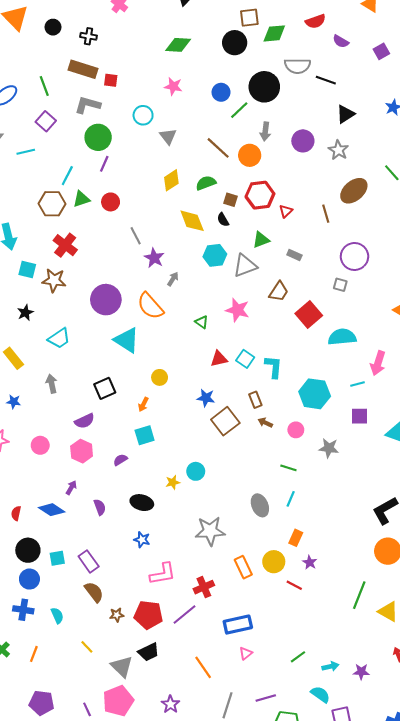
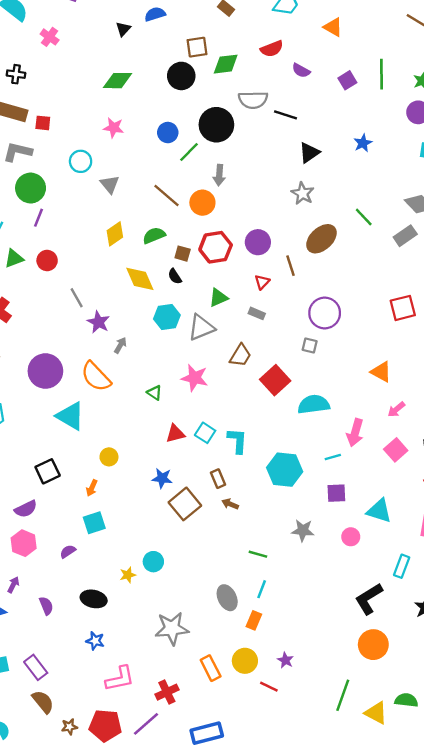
purple circle: (303, 141) -> (258, 242), moved
red triangle: (286, 211) -> (262, 282), moved
pink circle: (296, 430) -> (351, 537), moved
orange rectangle: (296, 538) -> (254, 620), moved

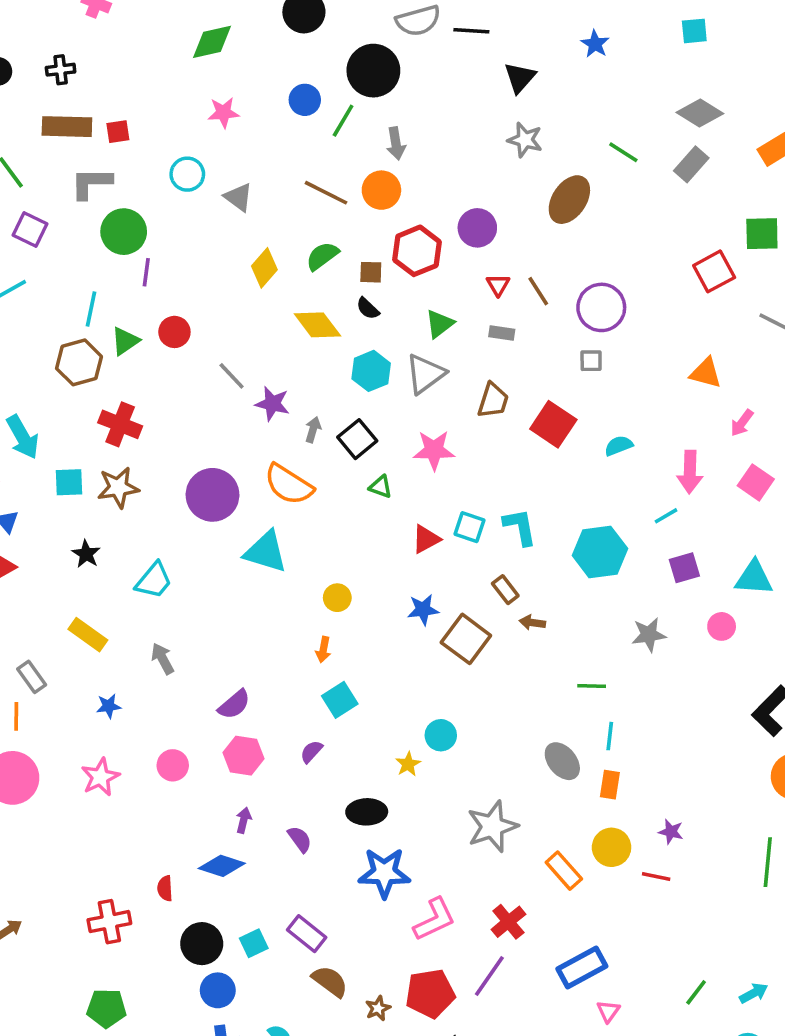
brown line: (290, 266) -> (538, 291), moved
cyan semicircle: (314, 404) -> (619, 446), size x0.6
black square: (48, 471) -> (357, 439), moved
blue star: (95, 641) -> (384, 873), size x1.8

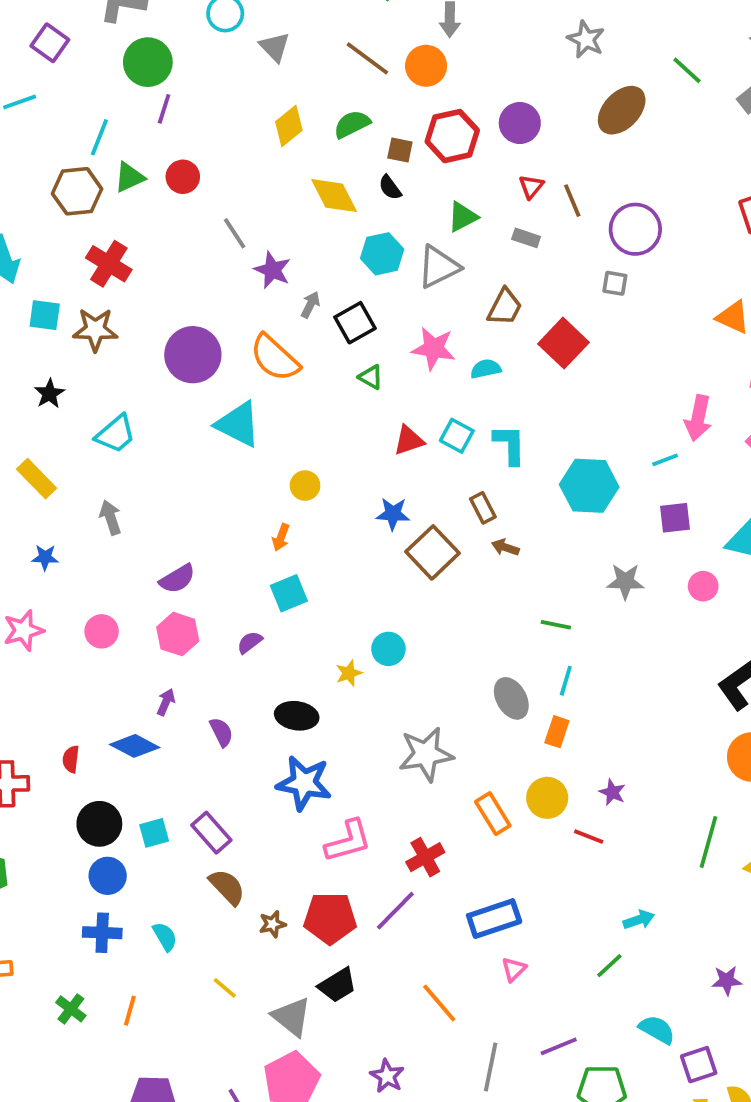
cyan semicircle: (619, 446) -> (486, 369), moved
cyan arrow: (754, 993) -> (639, 920), moved

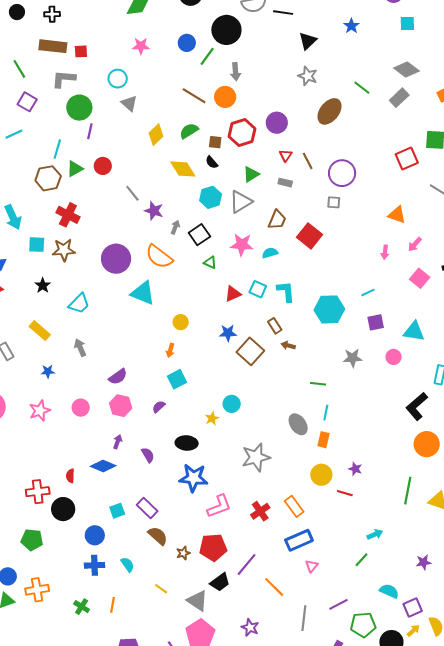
gray triangle: (275, 47) -> (129, 103), moved
pink arrow: (698, 418) -> (385, 252), moved, size x0.6
orange rectangle: (493, 814) -> (294, 506), moved
black circle: (99, 824) -> (63, 509), moved
purple line: (395, 911) -> (247, 565), moved

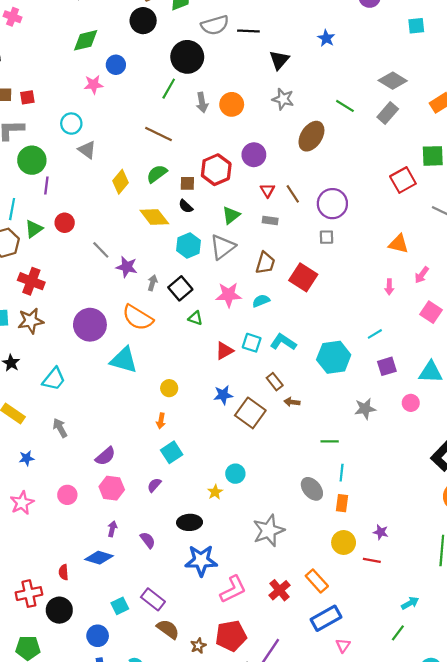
cyan square: (407, 23) -> (416, 26), moved
blue circle: (187, 43) -> (116, 65), moved
orange circle: (225, 97) -> (232, 104), moved
cyan L-shape: (286, 292) -> (283, 342), turned -45

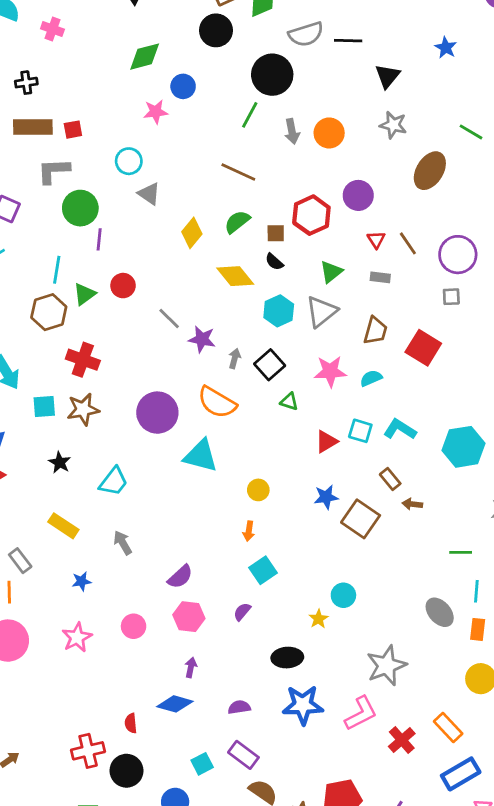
purple semicircle: (148, 540) -> (239, 707), moved, turned -60
pink L-shape: (233, 589) -> (361, 713), moved

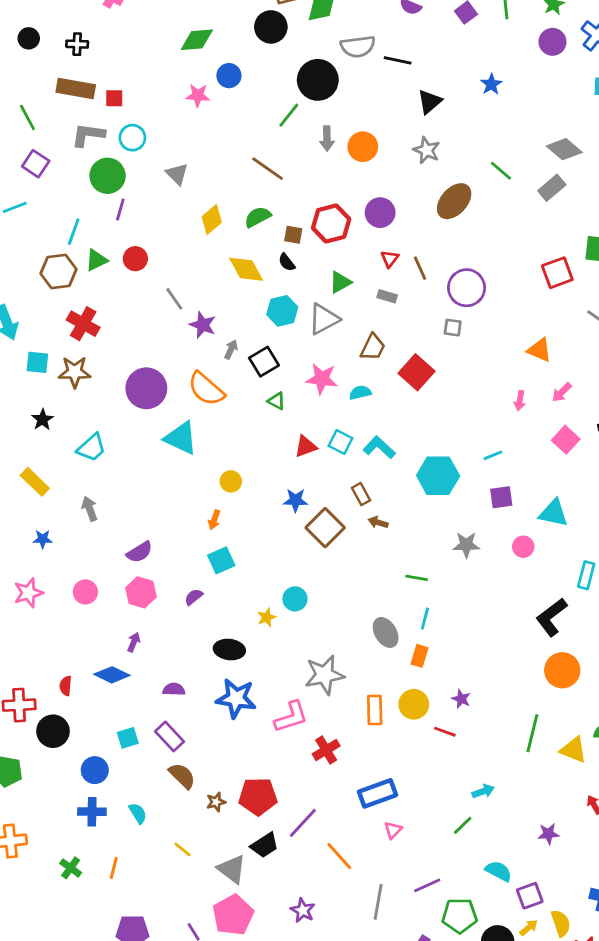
cyan circle: (129, 161) -> (132, 138), moved
orange rectangle: (448, 727) -> (375, 710), moved, turned 32

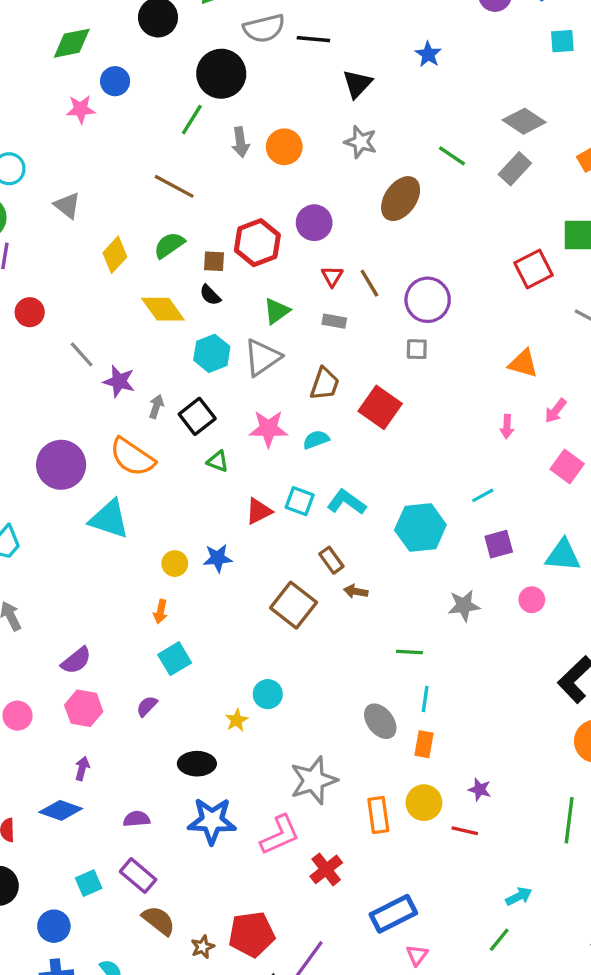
blue star: (295, 500) -> (218, 558), moved

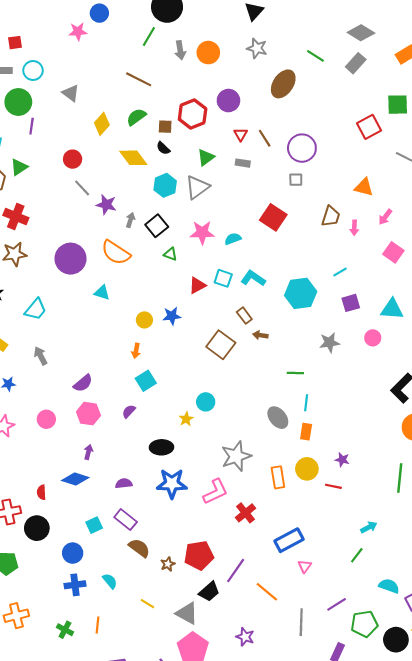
red circle: (30, 312) -> (73, 159), moved
brown trapezoid: (325, 384) -> (331, 216), moved
cyan triangle: (109, 519) -> (102, 293), size x0.6

